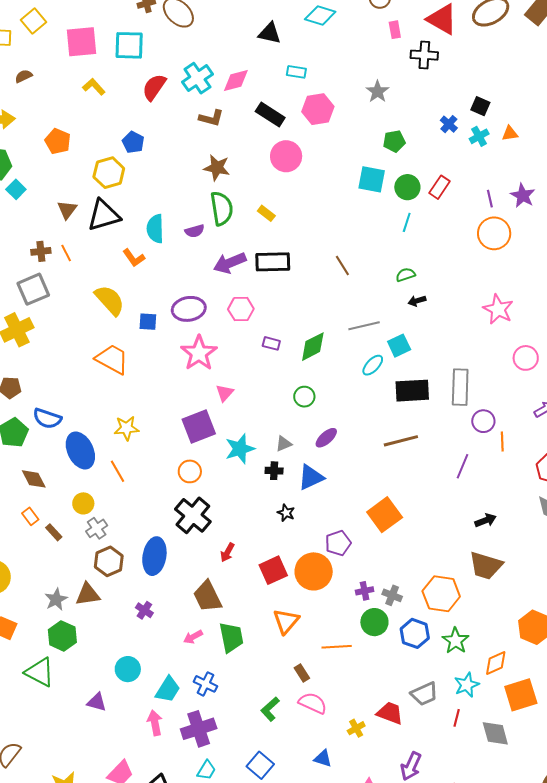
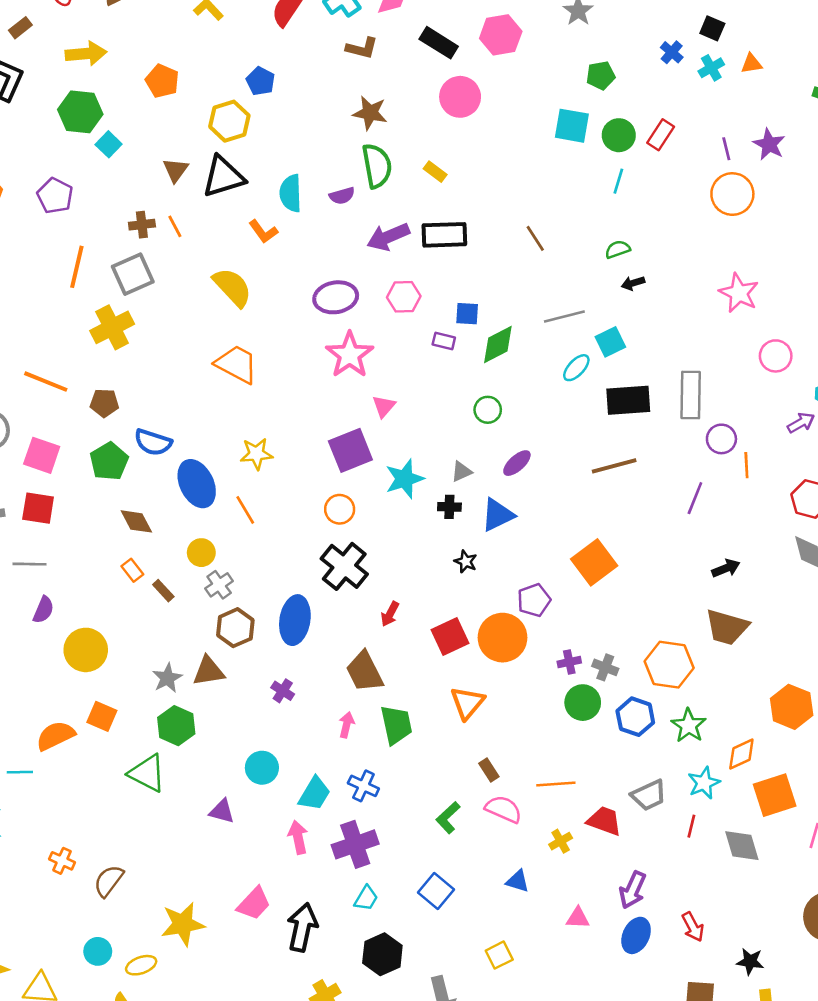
blue square: (148, 322) -> (467, 314), moved
pink arrow: (193, 637) -> (347, 725), turned 132
orange line: (337, 647) -> (556, 784), moved

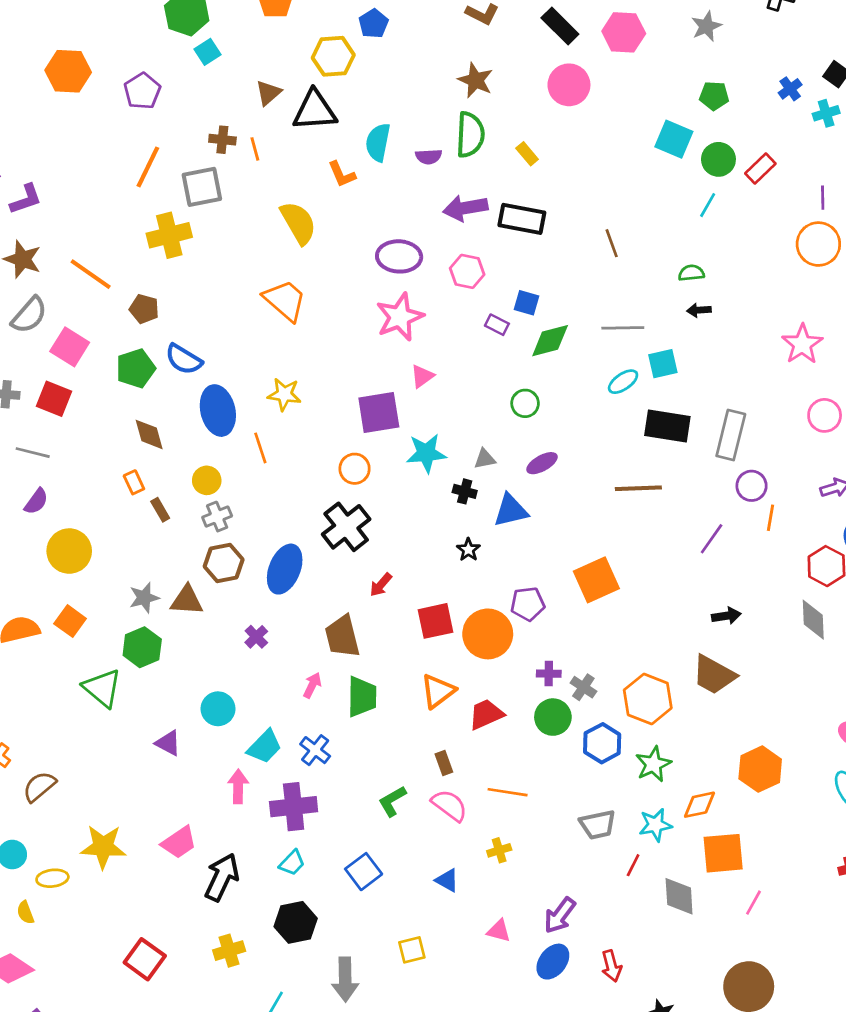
red trapezoid: (604, 821) -> (486, 714), moved, turned -57

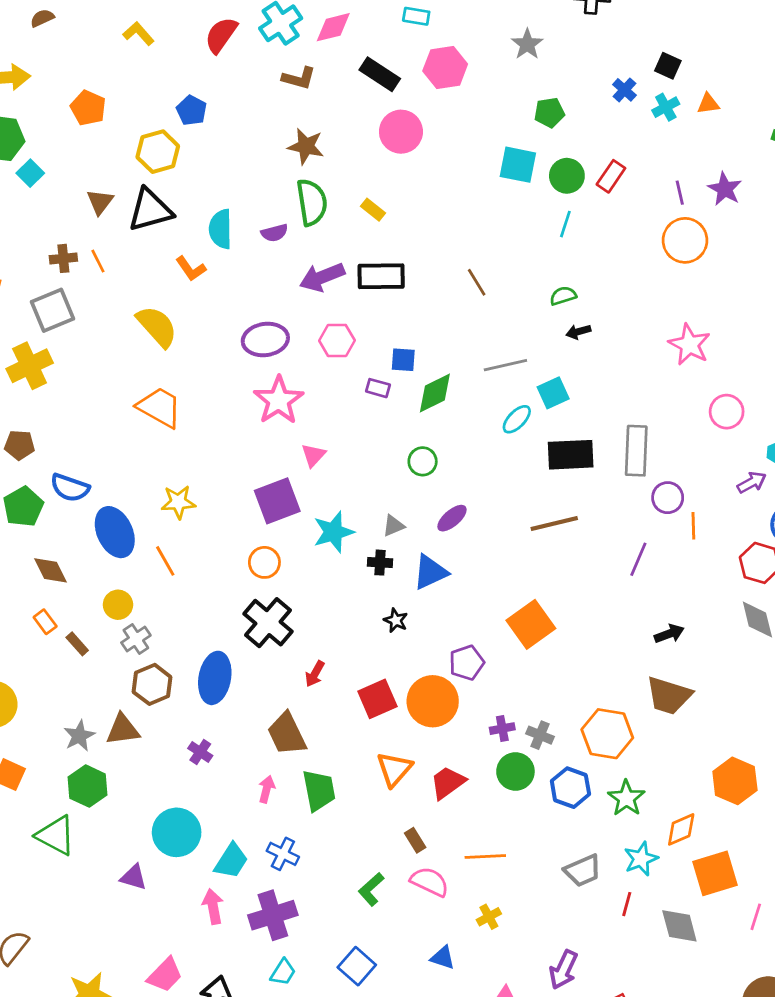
cyan circle: (218, 709) -> (177, 832), size x1.4

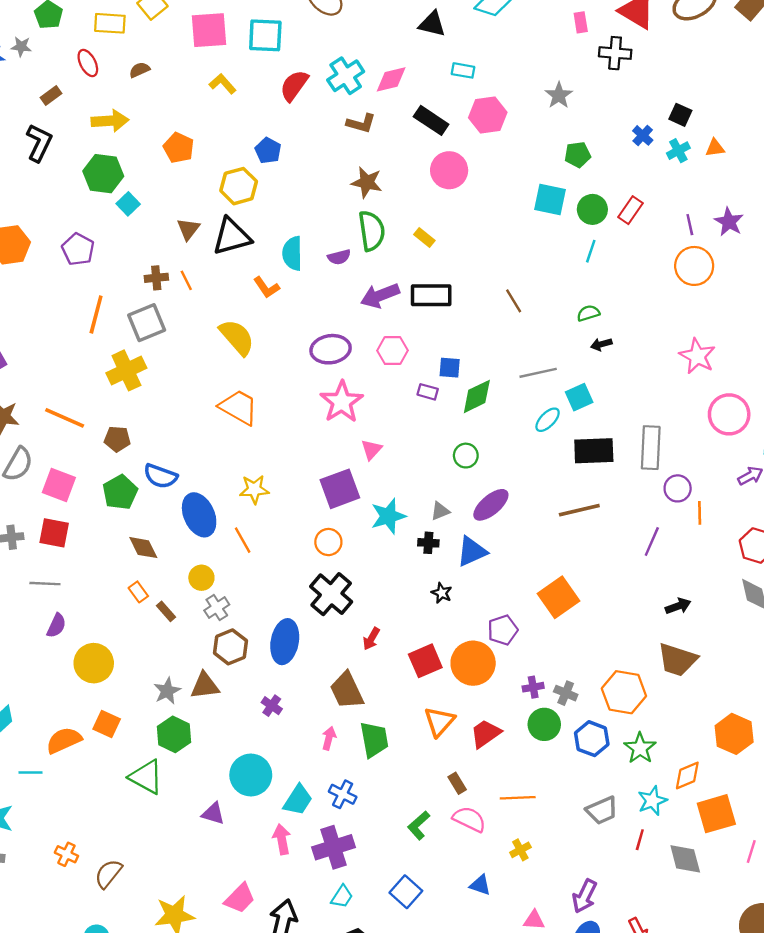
pink circle: (727, 412) -> (729, 414), size x1.4
purple ellipse: (452, 518) -> (491, 505), size x1.4

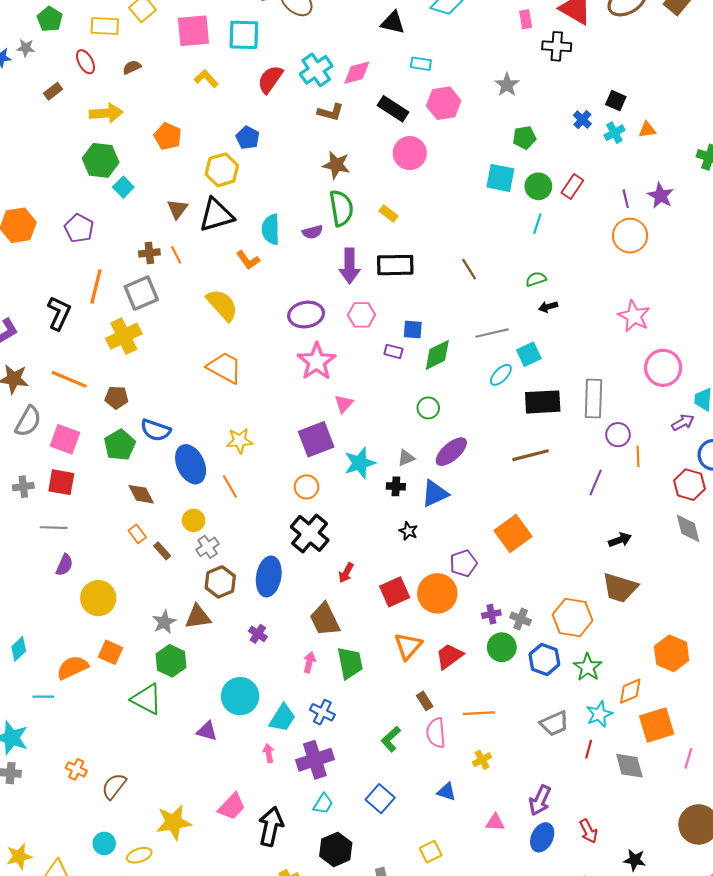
black L-shape: (39, 143) -> (59, 313), moved
purple arrow: (380, 296) -> (350, 266), turned -68
pink semicircle: (469, 819) -> (436, 733), turned -120
pink arrow: (282, 839) -> (269, 753), size x0.7

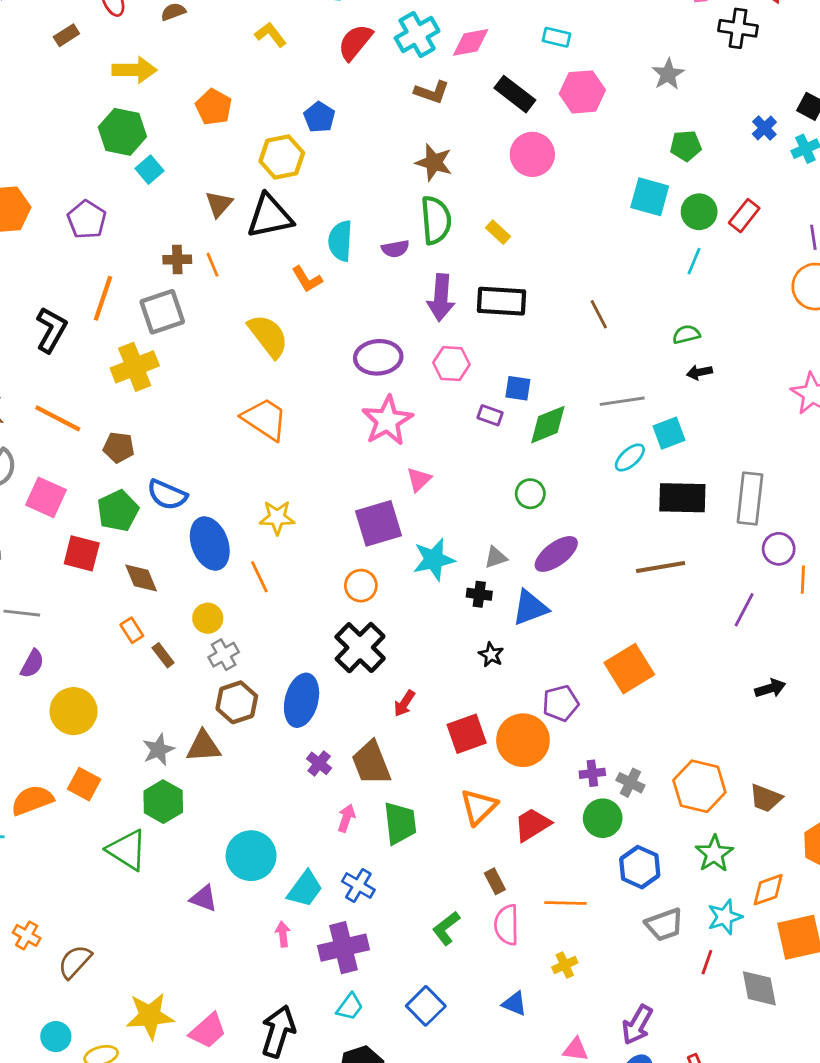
red square: (61, 482) -> (82, 553), moved
brown trapezoid: (620, 588) -> (766, 798), moved, size x0.7
purple cross: (258, 634) -> (319, 763), moved
blue hexagon: (544, 659) -> (640, 867), moved
pink trapezoid: (232, 807) -> (208, 1031), moved

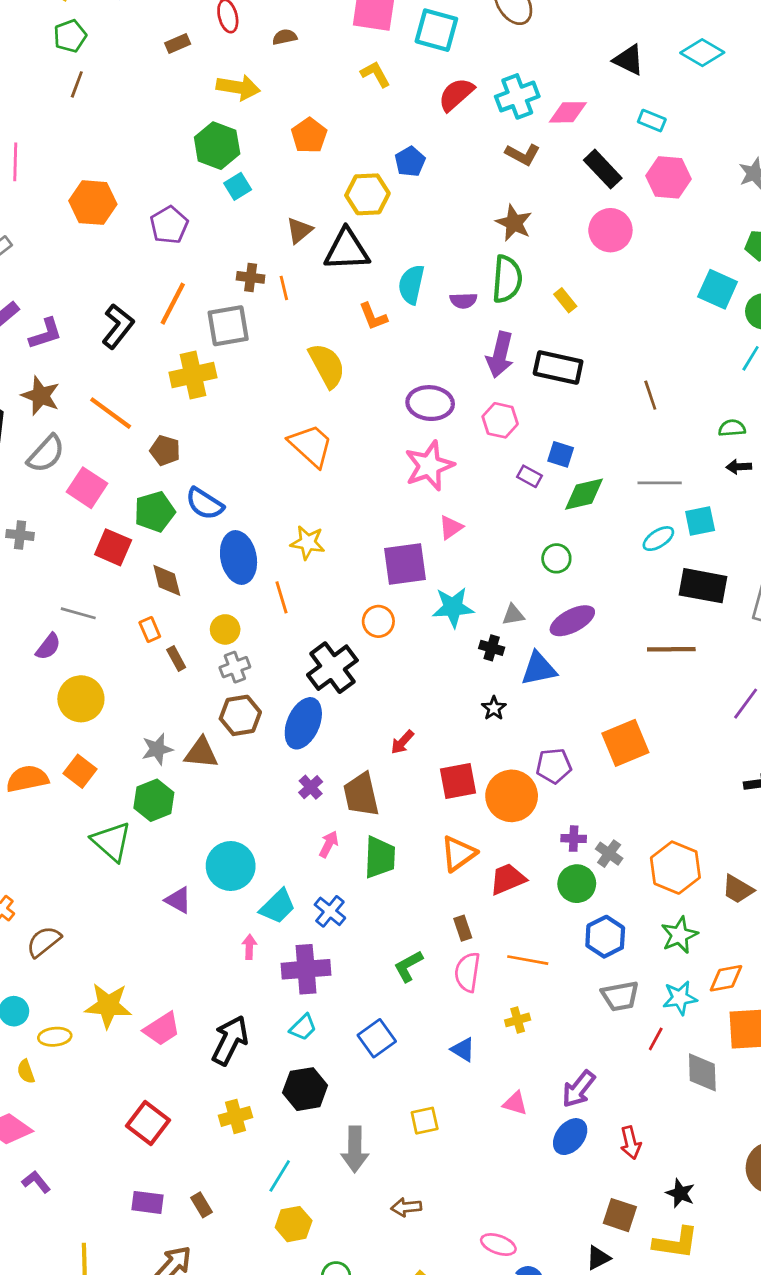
gray line: (22, 613) -> (78, 613), moved
black cross: (360, 648) -> (332, 668), moved

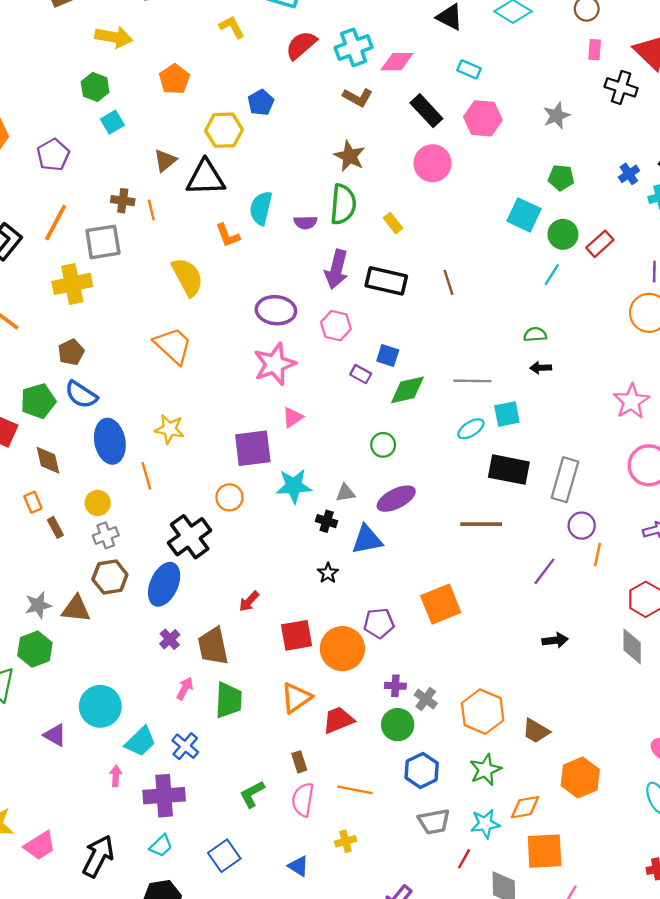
green hexagon: (217, 146) -> (95, 87), size x0.7
brown line: (650, 395) -> (448, 282), moved
brown pentagon: (165, 450) -> (71, 352), moved, turned 30

